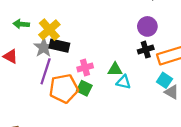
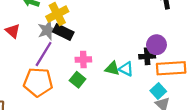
purple circle: (147, 26) -> (156, 45), moved
cyan triangle: (124, 82) -> (126, 69), moved
orange pentagon: (64, 88) -> (38, 82), moved

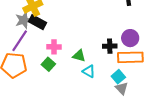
purple circle: (156, 45) -> (130, 38), moved
cyan triangle: (126, 69) -> (89, 71), moved

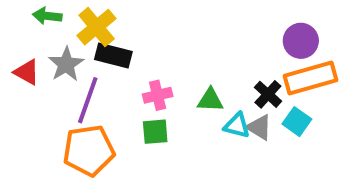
gray star: (24, 20) -> (66, 64), moved
black cross: (110, 46) -> (268, 94), moved, turned -32
green square: (48, 64) -> (155, 132), turned -32
gray triangle: (122, 88) -> (259, 127), moved

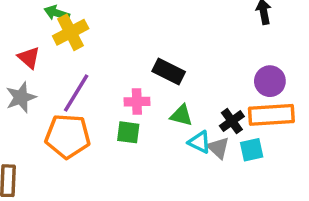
yellow cross: (97, 27) -> (71, 32), moved
black rectangle: (113, 55) -> (169, 72), moved
gray star: (66, 64) -> (21, 97), moved
cyan square: (297, 122) -> (252, 150), turned 30

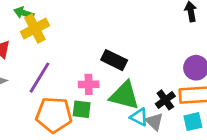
green triangle: (181, 115) -> (124, 95), size x1.6
orange pentagon: (68, 136) -> (54, 115), moved
cyan square: (252, 150) -> (193, 122), moved

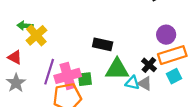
pink cross: (89, 84) -> (68, 76), moved, size x1.6
green square: (82, 109) -> (85, 79), moved

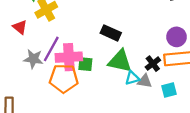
cyan square: (174, 76) -> (169, 90), moved
gray star: (16, 83) -> (33, 59), moved, turned 30
cyan triangle: (132, 83) -> (132, 78), turned -40
gray triangle: (145, 83) -> (145, 81), turned -32

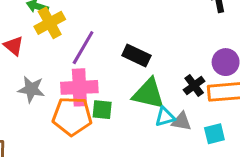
purple line: (51, 49) -> (83, 48), moved
green square: (85, 64) -> (102, 110), moved
black cross: (153, 64) -> (194, 86), moved

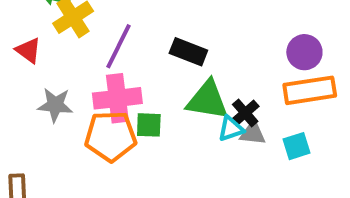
black cross: (194, 86) -> (245, 113), moved

